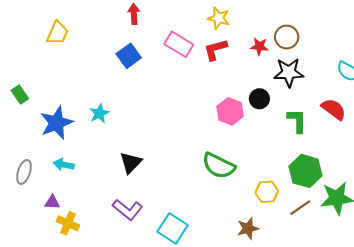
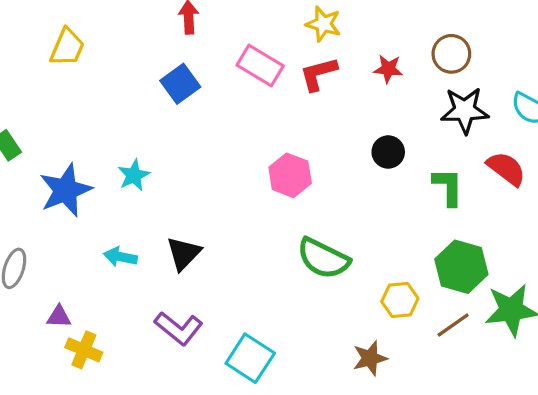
brown circle: (287, 37) -> (451, 54), moved
black star: (289, 73) -> (465, 110), moved
pink hexagon: (230, 111) -> (290, 175), moved
cyan arrow: (64, 165) -> (120, 257), moved

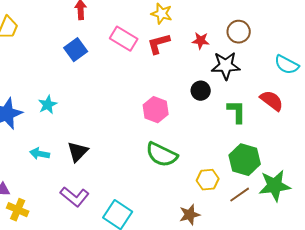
black star: (465, 110) -> (226, 66), moved
pink hexagon: (290, 175) -> (156, 110), moved

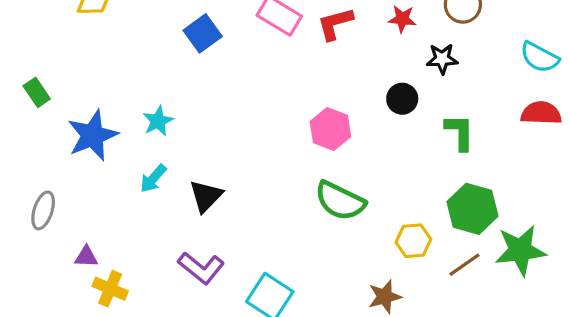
black star: (226, 66) -> (442, 59), size x0.7
red semicircle: (272, 101) -> (541, 113), moved, turned -35
cyan arrow: (40, 154) -> (153, 179), moved, turned -60

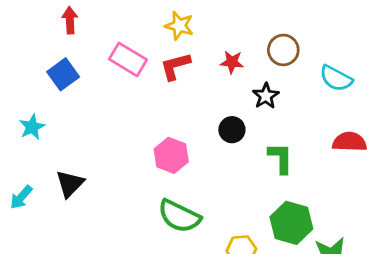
cyan semicircle: (539, 57) -> (336, 78), moved
black star: (442, 59) -> (266, 96), turned -30
cyan star: (158, 121) -> (32, 127), moved
black triangle: (206, 196) -> (70, 184), moved

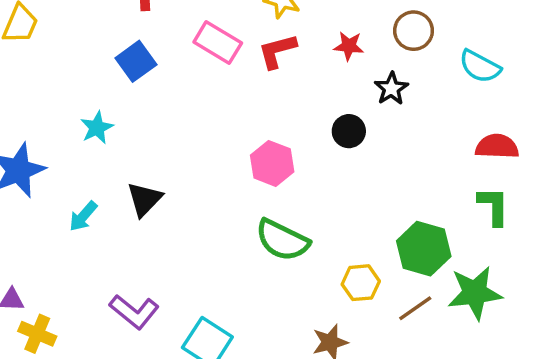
green L-shape: (281, 158) -> (494, 206), moved

